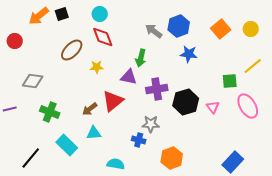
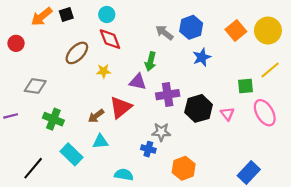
yellow circle: (251, 29) -> (268, 31), size x1.6
blue star: (189, 54) -> (202, 57), turned -30

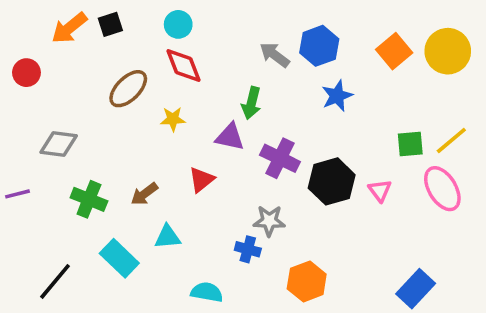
yellow line: (270, 70) -> (451, 140), moved
purple cross: (168, 95) -> (280, 158), turned 35
red triangle: (121, 107) -> (201, 180), size x0.7
brown arrow: (96, 116) -> (144, 194), moved

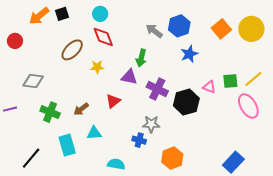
pink triangle: (380, 190) -> (209, 87), moved, turned -32
cyan rectangle: (119, 258) -> (67, 145), turned 30

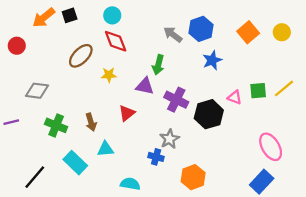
yellow circle: (251, 29) -> (282, 32), size x0.6
pink ellipse: (248, 106) -> (271, 147), moved
brown arrow: (81, 109) -> (91, 122), turned -70
gray star: (151, 124) -> (170, 139), turned -30
cyan rectangle: (67, 145) -> (75, 163), turned -30

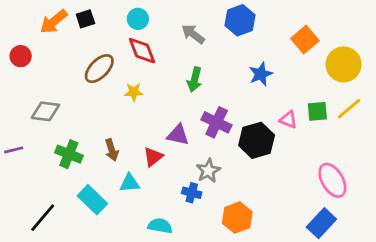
blue hexagon: (201, 29) -> (240, 20), moved
yellow circle: (282, 32) -> (344, 64), moved, size x1.6
gray arrow: (173, 34) -> (193, 34), moved
purple triangle: (145, 86) -> (178, 135), moved
red triangle: (127, 113) -> (153, 157), moved

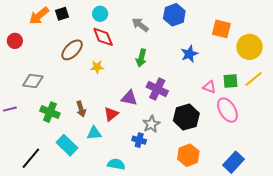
orange square: (305, 40) -> (221, 29), turned -36
black hexagon: (257, 140) -> (186, 117), moved
pink ellipse: (332, 180) -> (227, 110), moved
orange hexagon: (237, 218) -> (188, 155), moved

